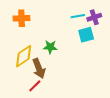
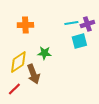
orange cross: (22, 18) -> (25, 25), moved
red line: (35, 86) -> (14, 89), moved

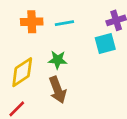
cyan line: (71, 23) -> (64, 23), moved
brown arrow: (33, 74) -> (58, 90), moved

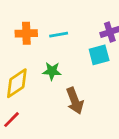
brown arrow: (58, 90) -> (75, 101), moved

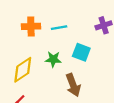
cyan square: (99, 55) -> (81, 52), moved, turned 36

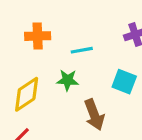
cyan line: (59, 28) -> (82, 50), moved
cyan square: (81, 52) -> (124, 82), moved

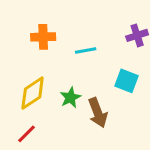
green star: (68, 80) -> (70, 98), moved, turned -30

